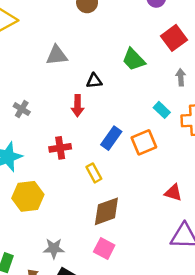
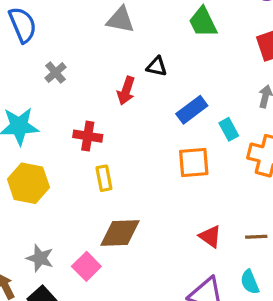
green trapezoid: (134, 59) -> (203, 22), moved
blue rectangle: (111, 138) -> (192, 110), moved
yellow rectangle: (94, 173) -> (104, 178), moved
pink square: (104, 248) -> (86, 266), moved

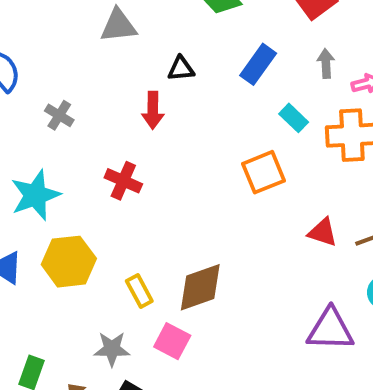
blue rectangle: (192, 110) -> (258, 64), moved
red cross: (88, 136) -> (123, 181), turned 32
yellow rectangle: (104, 178) -> (139, 291), moved
red triangle: (210, 236) -> (323, 232), moved

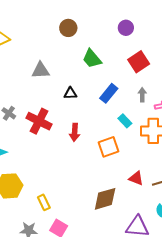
red arrow: (153, 110) -> (75, 132), moved
red cross: (123, 181) -> (39, 121), moved, size x1.4
brown diamond: (200, 287) -> (105, 199), moved

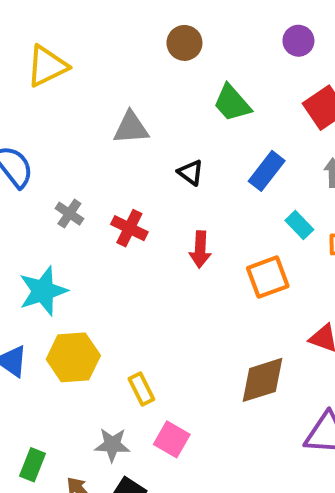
black triangle: (70, 93) -> (191, 172), turned 40
red cross: (39, 121) -> (129, 228), size x0.7

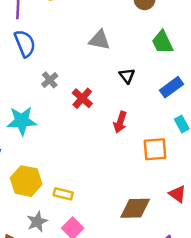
yellow hexagon: (73, 357) -> (26, 181), moved
yellow rectangle: (141, 389) -> (63, 194), turned -66
gray star: (112, 445) -> (37, 222), turned 30

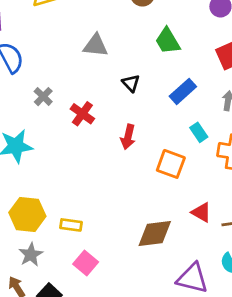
orange square: (155, 149) -> (171, 164), turned 30
gray star: (37, 222) -> (31, 255), moved

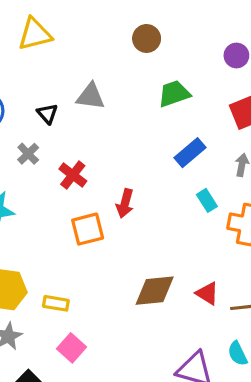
green trapezoid: (168, 41) -> (174, 94), turned 100
black triangle: (131, 83) -> (47, 114), moved
orange square: (171, 164) -> (88, 229), moved, turned -36
brown diamond: (155, 233) -> (155, 291), moved

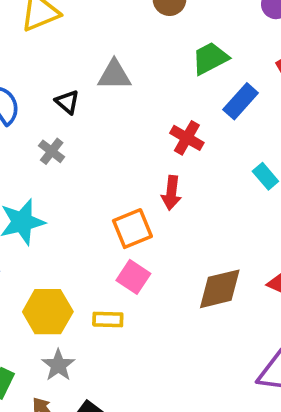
blue rectangle: (190, 153) -> (241, 101), moved
red cross: (73, 175) -> (187, 138), moved
pink square: (71, 348) -> (133, 277), moved

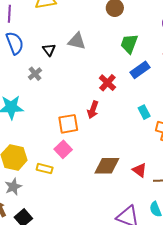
green trapezoid: (210, 58) -> (129, 44), turned -55

